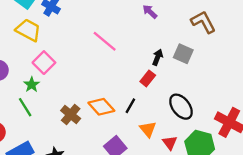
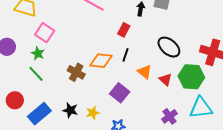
red rectangle: (148, 78) -> (124, 30), moved
orange diamond: (101, 107) -> (101, 61), turned -30

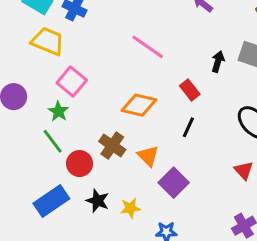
red rectangle: (124, 30) -> (190, 90), turned -72
orange diamond: (101, 61) -> (139, 105), moved
orange triangle: (144, 72) -> (148, 156), moved
red circle: (15, 100) -> (80, 164), moved

